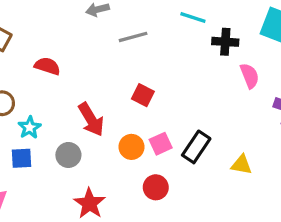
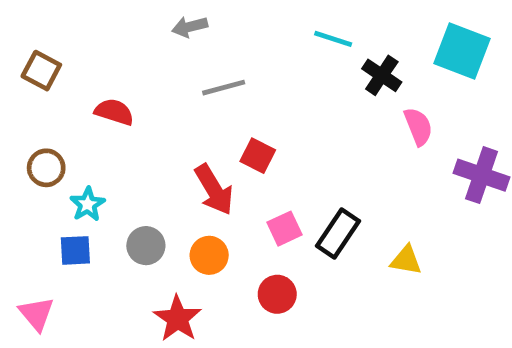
gray line: (133, 37) -> (224, 88), moved
black cross: (225, 42) -> (382, 75), turned 30
red arrow: (91, 119) -> (214, 190), moved
orange circle: (131, 147) -> (209, 255), moved

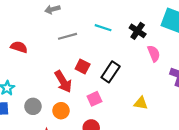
cyan line: (333, 39) -> (103, 28), moved
black rectangle: (338, 233) -> (111, 72), moved
yellow triangle: (406, 260) -> (141, 103), moved

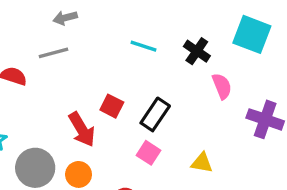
gray line: (67, 36) -> (54, 53), moved
pink square: (94, 99) -> (149, 153), moved, turned -32
gray circle: (33, 106) -> (35, 168), size x1.5

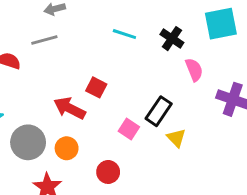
cyan square: (252, 34) -> (221, 24), turned -32
black rectangle: (155, 114) -> (159, 111), moved
red arrow: (82, 129) -> (70, 108), turned 148
yellow triangle: (202, 163) -> (176, 138), turned 36

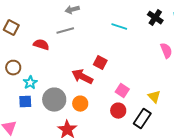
black cross: (172, 39) -> (155, 18), moved
black rectangle: (159, 111) -> (142, 119), moved
red circle: (108, 172) -> (118, 111), moved

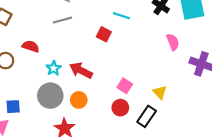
red semicircle: (41, 45) -> (31, 46), moved
red square: (100, 63) -> (104, 34), moved
cyan star: (30, 83) -> (54, 68), moved
blue square: (25, 102) -> (13, 107), moved

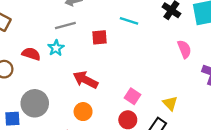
red square: (104, 34) -> (100, 37), moved, turned -32
cyan star: (54, 68) -> (56, 48), moved
gray circle: (50, 96) -> (35, 103), moved

